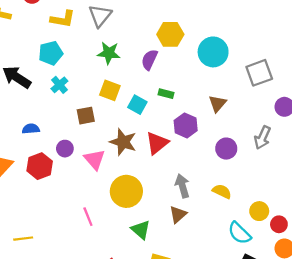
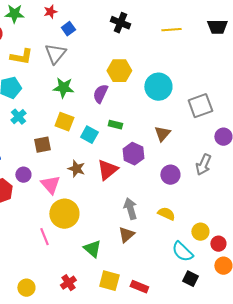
brown star: (123, 142) -> (76, 169), size x0.7
yellow circle: (126, 191) -> (64, 214), moved

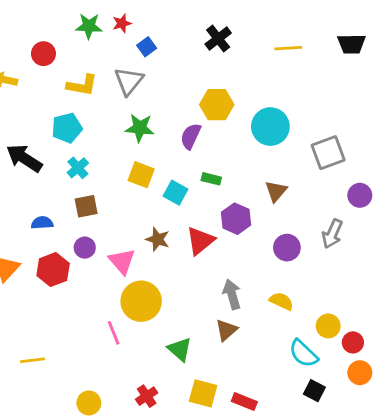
green star: (14, 14) -> (89, 26), moved
black cross: (120, 23) -> (218, 39), turned 30
brown square: (42, 145) -> (86, 206), moved

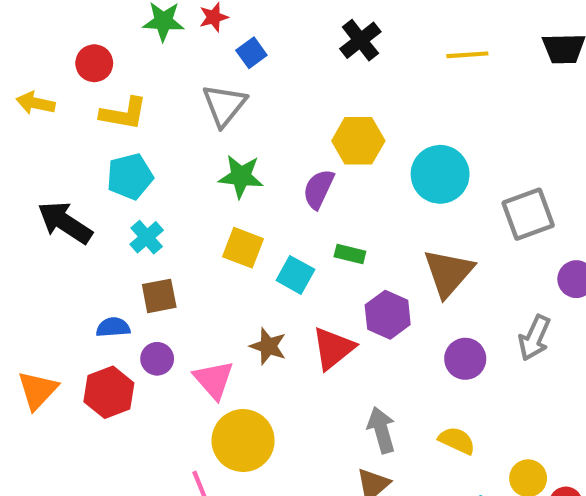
yellow L-shape: (82, 85) -> (124, 114), moved
brown triangle: (276, 191) -> (448, 273), size x1.5
blue semicircle: (42, 223) -> (113, 327), moved

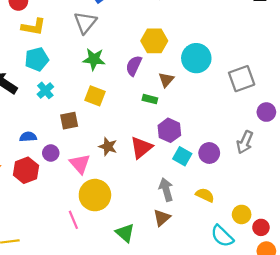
brown triangle: (448, 273) -> (166, 80), moved, size x0.6
cyan square: (295, 275) -> (182, 156), moved
brown square: (159, 296) -> (69, 121), moved

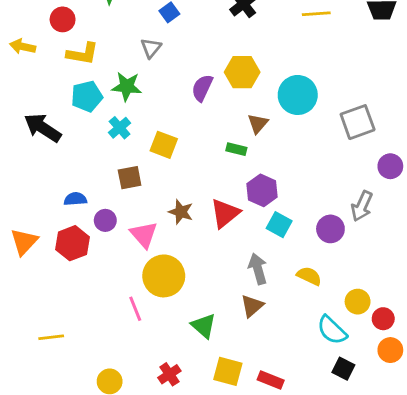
gray triangle: (85, 23) -> (151, 48), size x0.7
green star: (94, 59) -> (127, 86), moved
purple semicircle: (134, 66) -> (202, 88), moved
cyan cross: (45, 90) -> (120, 128), moved
purple circle: (209, 153) -> (330, 229), moved

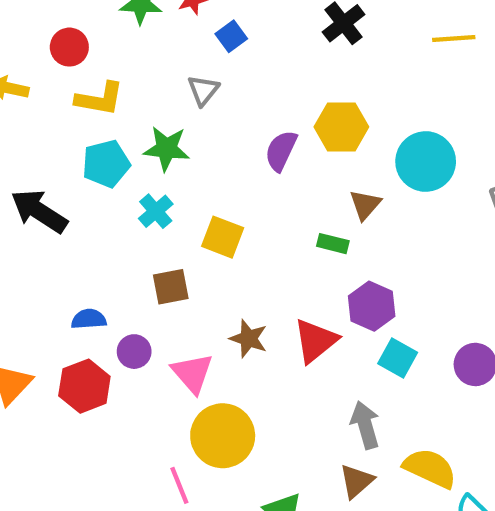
yellow semicircle: (309, 276) -> (430, 468), moved, size x1.4

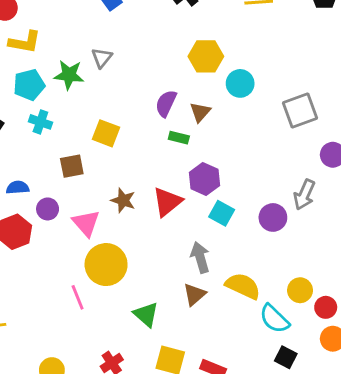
gray triangle: (203, 90) -> (102, 58), moved
yellow hexagon: (341, 127) -> (206, 56), moved
purple semicircle: (281, 151) -> (166, 103), moved
cyan circle: (426, 162) -> (240, 83), size x0.7
cyan cross: (156, 211) -> (40, 122), moved, turned -30

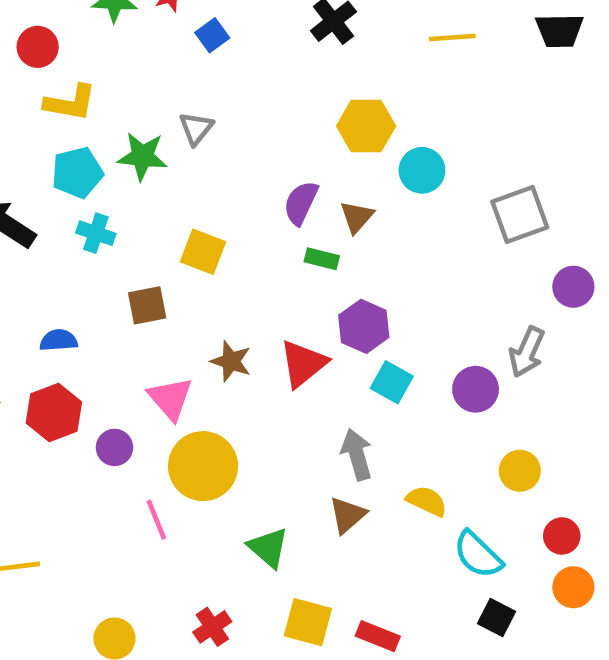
purple circle: (48, 209) -> (114, 447), moved
yellow semicircle: (243, 286) -> (427, 501), size x0.7
yellow circle: (300, 290) -> (520, 471), moved

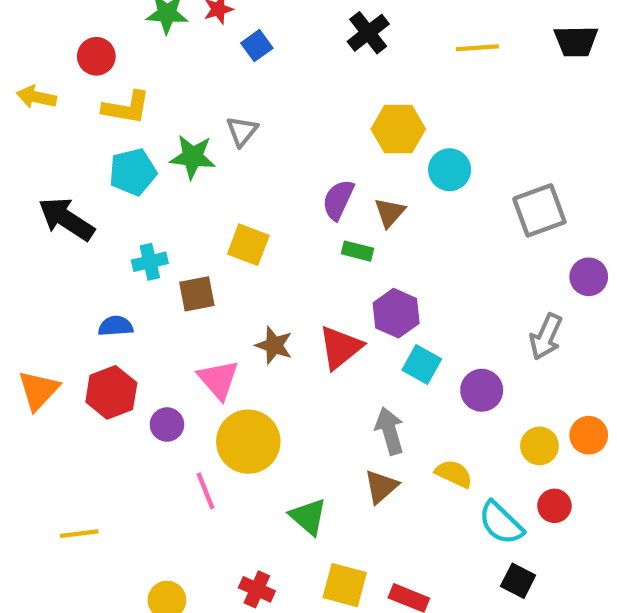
cyan cross: (96, 233) -> (150, 262), moved, turned -32
purple circle: (476, 389) -> (482, 390), moved
red circle: (562, 536) -> (554, 506), moved
orange circle: (573, 587) -> (589, 435), moved
red cross: (212, 627) -> (257, 589), turned -32

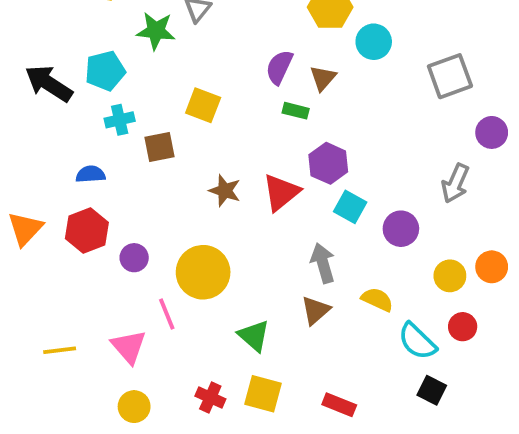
cyan pentagon: (133, 172) -> (105, 71), moved
pink triangle: (218, 380) -> (129, 347), moved
yellow square: (345, 585) -> (263, 394), moved

